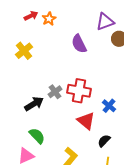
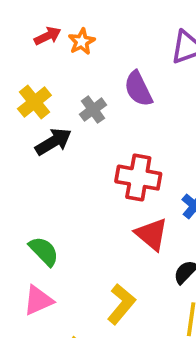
gray cross: (55, 92) -> (93, 110), moved
black arrow: (34, 104) -> (53, 142), moved
green semicircle: (37, 136) -> (44, 251), moved

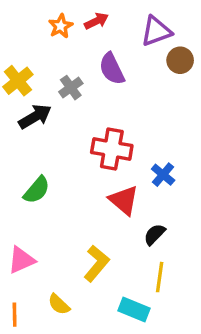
red arrow: (48, 36) -> (96, 21), moved
green semicircle: (44, 251) -> (37, 190), moved, turned 84

